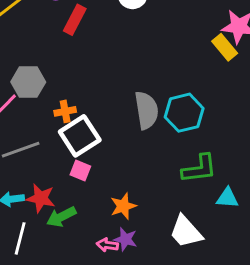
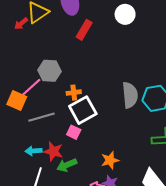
pink square: (80, 171) -> (74, 132), moved

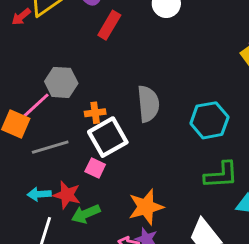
gray semicircle: (130, 95) -> (148, 104), moved
orange star: (110, 160) -> (146, 207), size x1.4

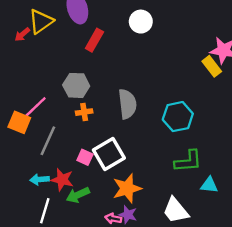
gray hexagon: (61, 82) -> (76, 85), moved
white square: (108, 137) -> (109, 154), moved
gray line: (50, 147) -> (48, 141), turned -48

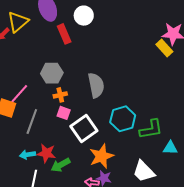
white circle: (141, 22) -> (84, 16), moved
red rectangle: (94, 40) -> (64, 34), turned -48
cyan hexagon: (178, 117) -> (123, 119), moved
pink square: (85, 157) -> (64, 113), moved

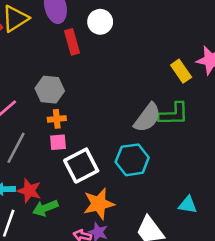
yellow rectangle: (164, 48) -> (181, 71), moved
gray semicircle: (96, 85) -> (147, 118), moved, turned 40
pink square: (64, 113) -> (58, 142), turned -32
green L-shape: (151, 129) -> (174, 114), moved

